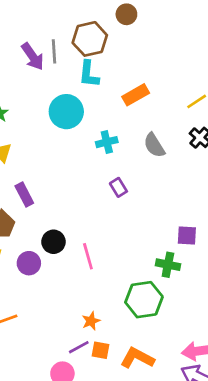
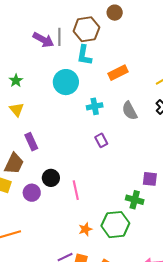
purple arrow: (33, 56) -> (43, 40), turned -30
orange star: (91, 321) -> (85, 229), moved

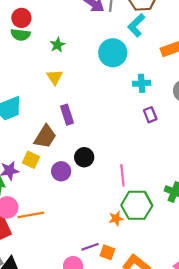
cyan L-shape: (84, 55) -> (136, 25), turned 30
purple rectangle: (101, 140) -> (150, 115), moved
pink line: (76, 190) -> (122, 175), moved
green hexagon: (115, 225) -> (137, 205), moved

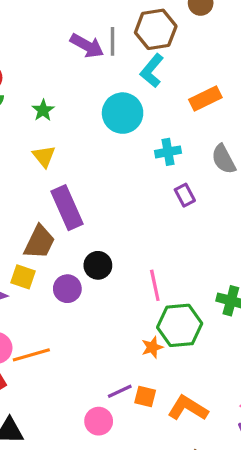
purple rectangle: (67, 115) -> (67, 208), size x1.5

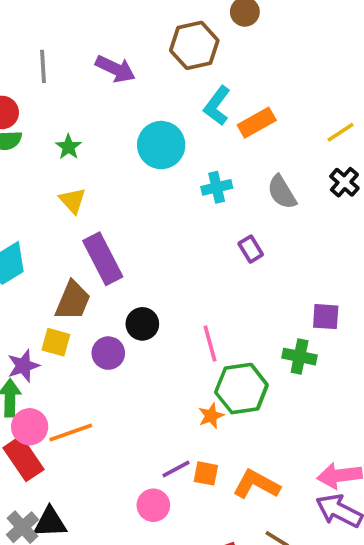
gray line: (113, 41) -> (43, 66), moved
cyan L-shape: (152, 71) -> (217, 106), moved
purple rectangle: (185, 195) -> (251, 249), moved

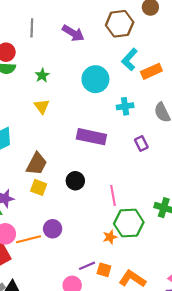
purple rectangle: (103, 259) -> (91, 137), moved, turned -56
yellow square: (56, 342) -> (39, 187), moved
purple circle: (108, 353) -> (53, 229), moved

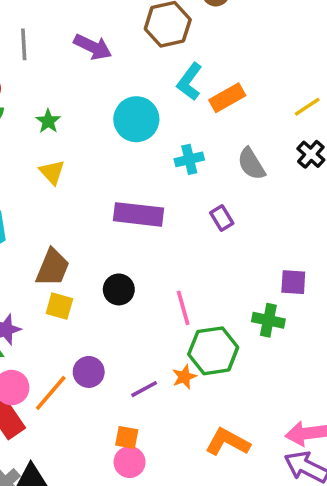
orange line: (29, 239) -> (51, 393), turned -30
purple line: (87, 266) -> (144, 389), moved
orange square: (104, 270) -> (127, 437), moved

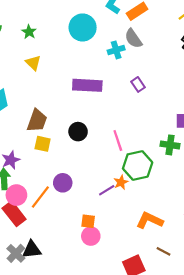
gray semicircle: (251, 164) -> (133, 39), moved
purple line: (144, 389) -> (107, 190), moved

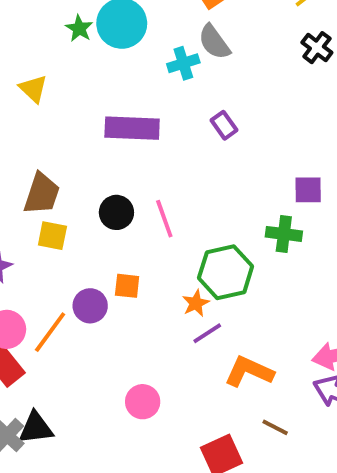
green star: (29, 32) -> (79, 28), moved
pink line: (118, 141) -> (164, 219), moved
purple line: (107, 190) -> (207, 333), moved
orange square: (88, 221) -> (127, 286), moved

